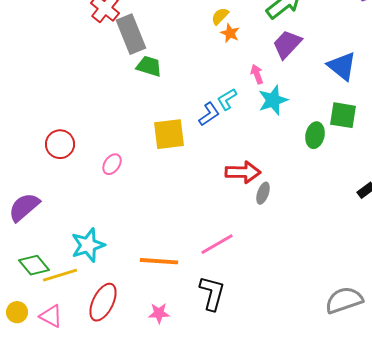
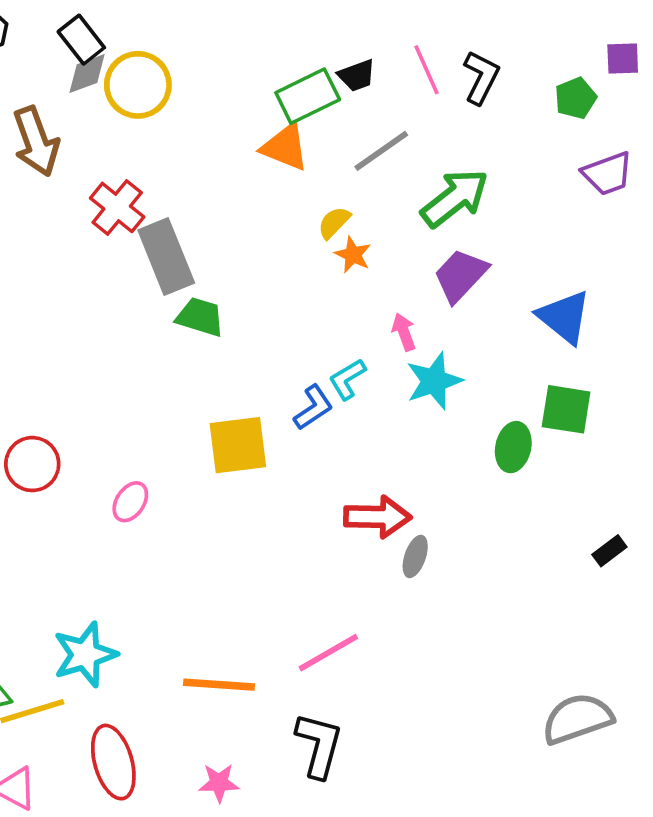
gray semicircle: (344, 300) -> (577, 719), moved
red ellipse: (103, 302) -> (113, 762), turned -42

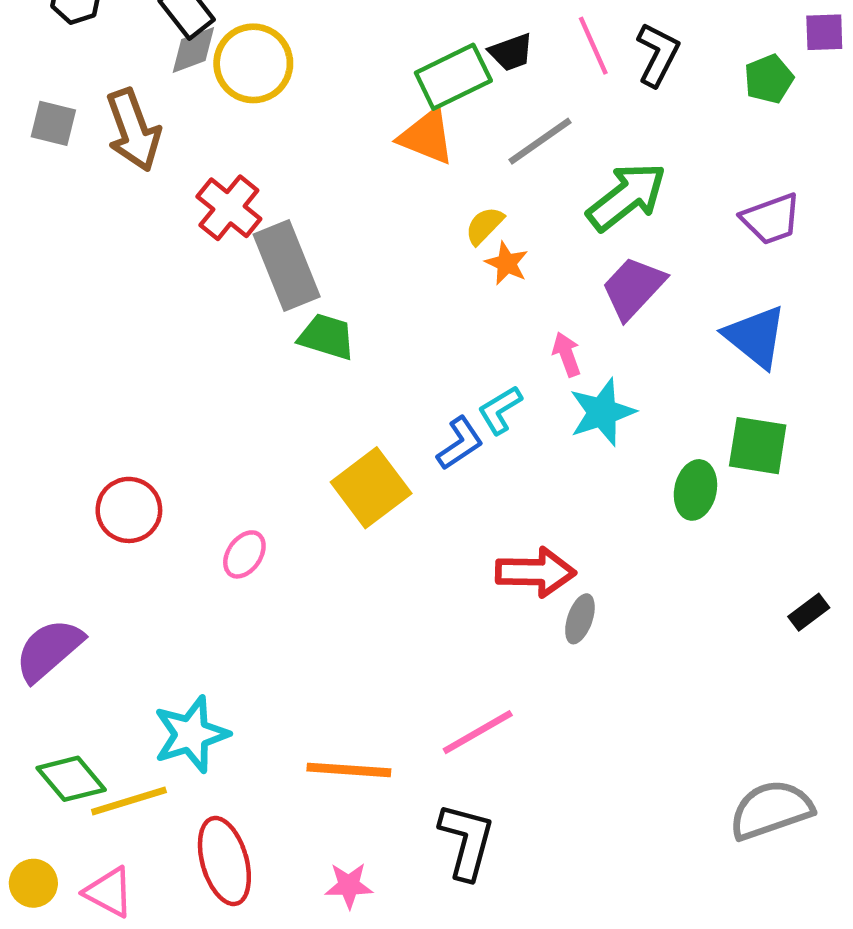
purple trapezoid: (608, 174) -> (771, 219), moved
yellow square: (238, 445) -> (371, 488), turned -30

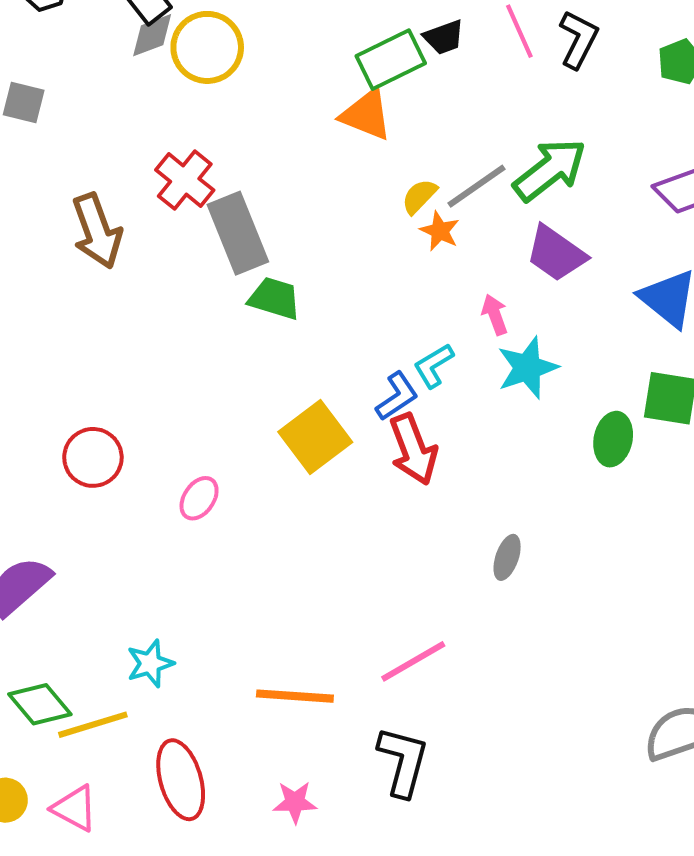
brown arrow: (133, 130) -> (97, 231), moved
gray line: (540, 141) -> (476, 186), moved
purple trapezoid: (633, 288) -> (556, 253), turned -98
red arrow: (536, 572) -> (413, 449), moved, turned 68
cyan star: (191, 734) -> (150, 663), size x0.7

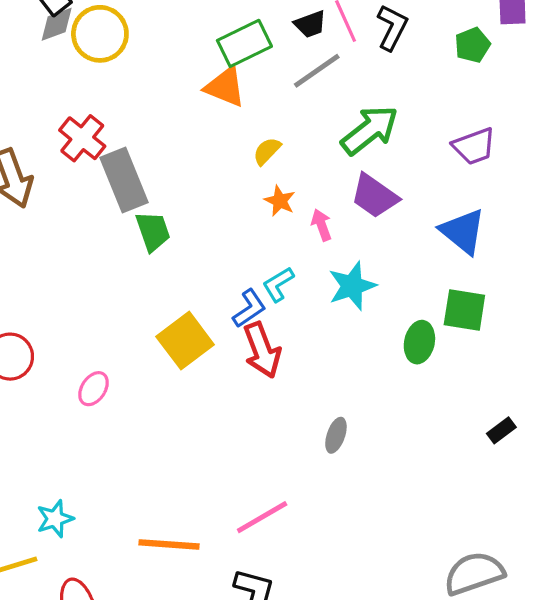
black trapezoid: (444, 37) -> (310, 24), moved
gray line: (476, 186) -> (317, 71), moved
orange star: (440, 231) -> (280, 201), moved
green trapezoid: (275, 298) -> (153, 231), turned 54
pink arrow: (495, 315) -> (322, 225), moved

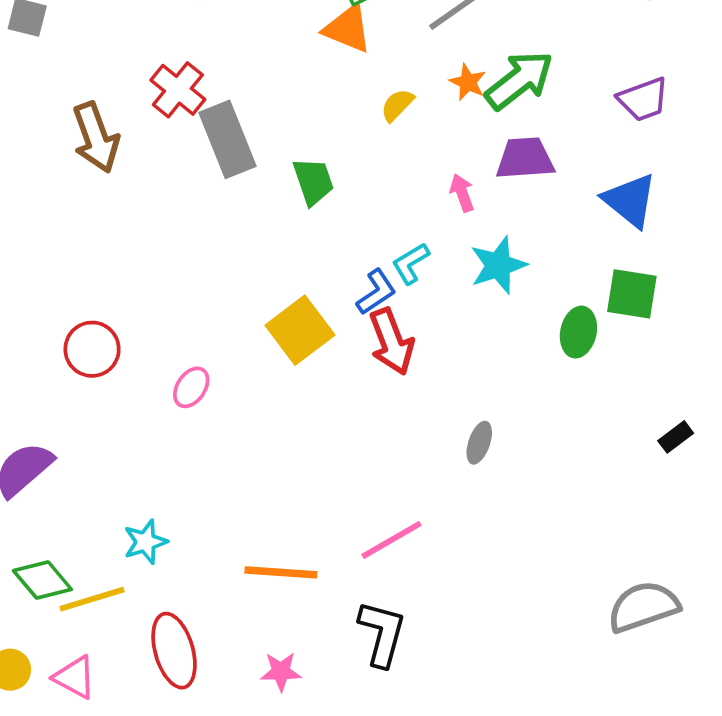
purple trapezoid: (374, 196) -> (525, 158), turned 141
orange star: (280, 201) -> (468, 82), moved
green trapezoid: (153, 231) -> (313, 181), moved

